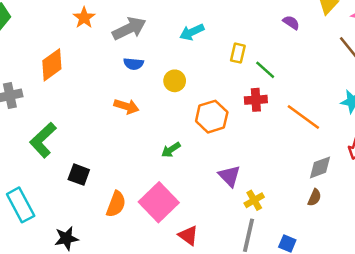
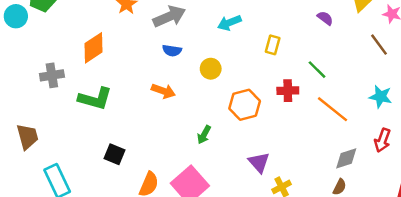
green line: (265, 70) -> (317, 70), moved
green L-shape: (43, 140) -> (95, 99), moved, turned -124
green arrow: (171, 150) -> (204, 135), turned -30

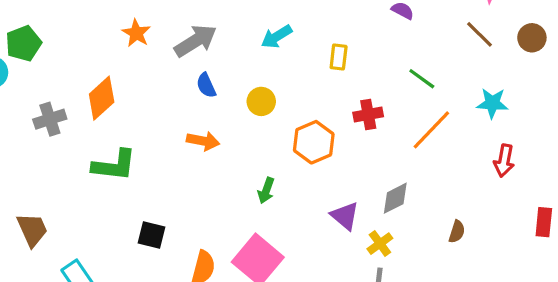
blue semicircle: (172, 50) -> (206, 85), turned 66
green line: (317, 70) -> (422, 79), moved
gray cross: (52, 75) -> (50, 119), moved
orange line: (333, 109) -> (431, 130), turned -76
gray diamond: (346, 158) -> (395, 198), moved

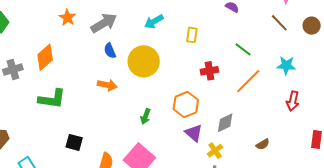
yellow circle: (261, 101) -> (144, 61), size x1.8
orange hexagon: (314, 142) -> (186, 105), moved
brown semicircle: (457, 232) -> (263, 144), turned 40

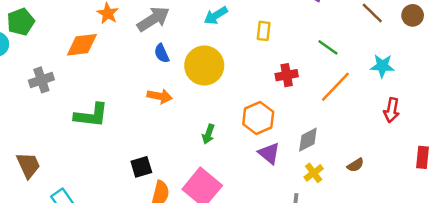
orange diamond: (45, 57) -> (82, 45), moved, turned 36
black square: (74, 142) -> (141, 167), moved, turned -30
yellow cross: (215, 151) -> (314, 173), moved

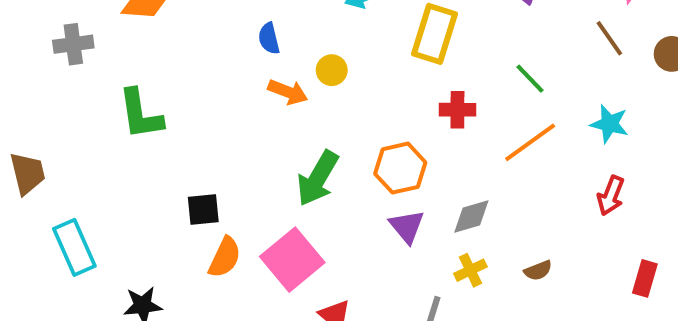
yellow rectangle: (264, 31) -> (435, 34), size x1.8
yellow circle: (204, 66) -> (332, 70), size x0.5
orange arrow: (160, 96) -> (288, 92), moved
green L-shape: (91, 115) -> (140, 114), turned 64
green arrow: (208, 134) -> (318, 178), size x1.8

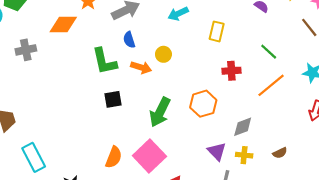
yellow rectangle: (435, 34) -> (217, 31), size x0.7
green L-shape: (140, 114) -> (104, 61), moved
black square: (203, 210) -> (113, 99), moved
purple triangle: (407, 226) -> (217, 151), moved
yellow cross: (470, 270) -> (244, 155), turned 35

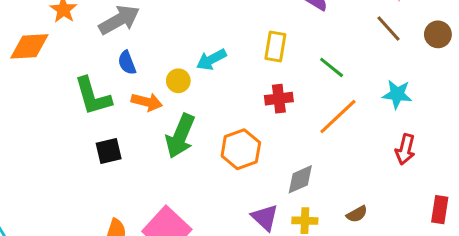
cyan arrow: (178, 14) -> (211, 60), moved
yellow rectangle: (217, 31) -> (275, 46), moved
green arrow: (160, 112) -> (180, 136), moved

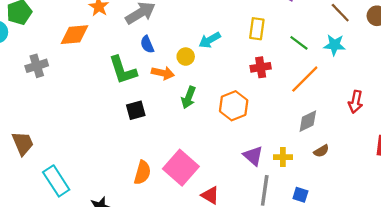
cyan star: (397, 94) -> (334, 45), moved
green arrow: (180, 136) -> (189, 97), size x0.7
gray diamond: (300, 179) -> (308, 121), moved

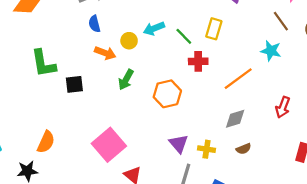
yellow rectangle: (257, 29) -> (214, 29), moved
green line: (299, 43) -> (184, 36), moved
green L-shape: (123, 70) -> (43, 63), moved
orange semicircle: (142, 173) -> (46, 142), moved

